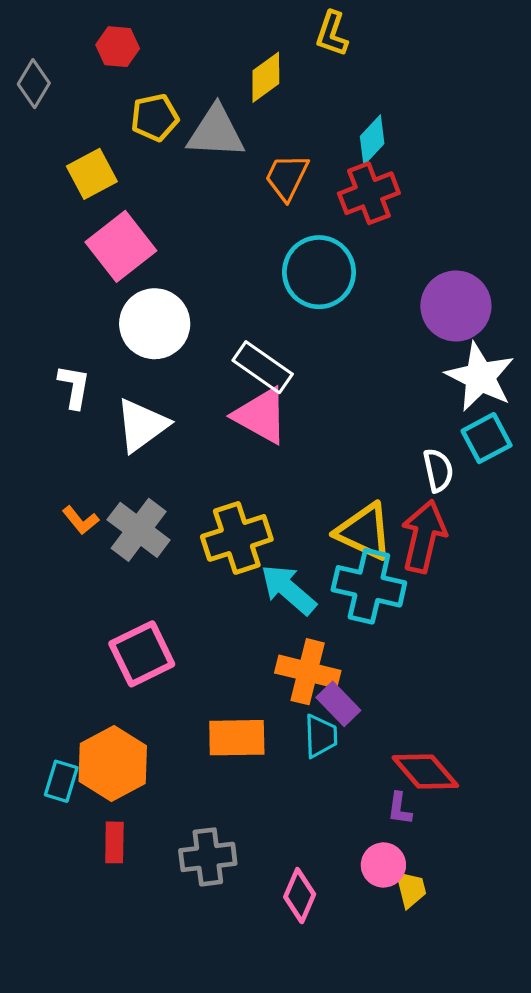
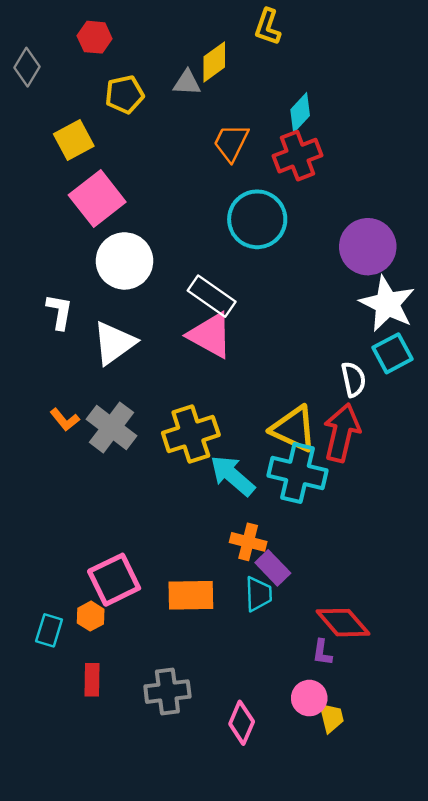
gray triangle: (216, 132) -> (187, 83), moved, size x0.6
pink square: (142, 654) -> (114, 580), moved
orange cross: (308, 672) -> (248, 542), size x0.7
orange hexagon: (113, 763) -> (91, 616), size x0.5

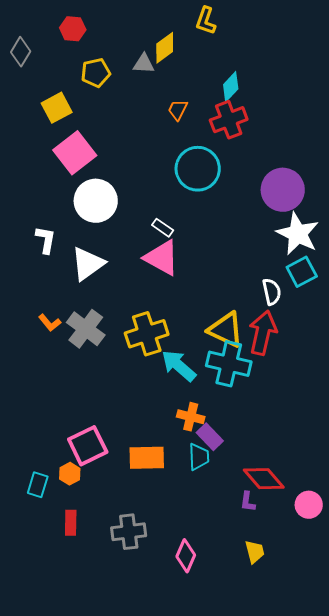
orange trapezoid: (231, 143) -> (178, 110), size x0.7
white rectangle: (212, 296) -> (163, 228), size x0.6
pink circle: (309, 698) -> (309, 505), moved

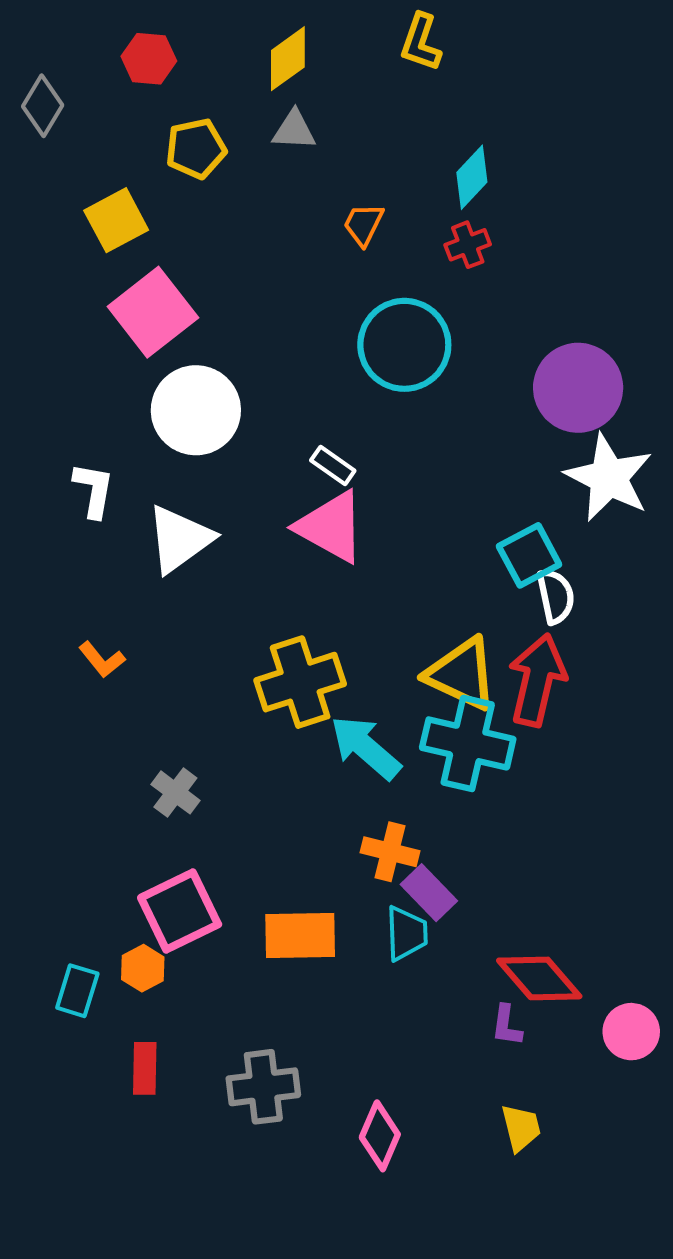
yellow diamond: (165, 48) -> (288, 59), moved
red cross: (229, 120) -> (468, 245), size x0.6
cyan square: (302, 272) -> (529, 555), moved
gray cross: (86, 329) -> (175, 792), moved, size x0.6

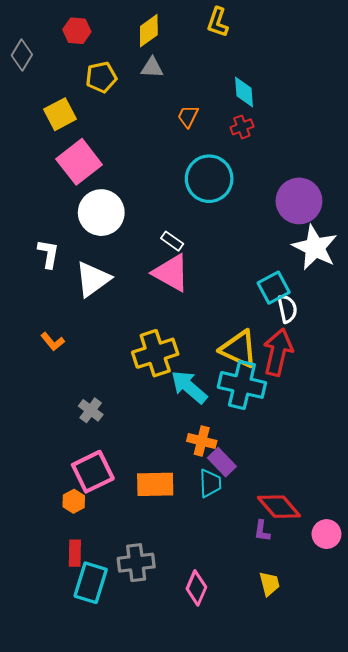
cyan diamond: (472, 177) -> (244, 92), turned -48
cyan rectangle: (77, 991) -> (91, 583), moved, size x1.5

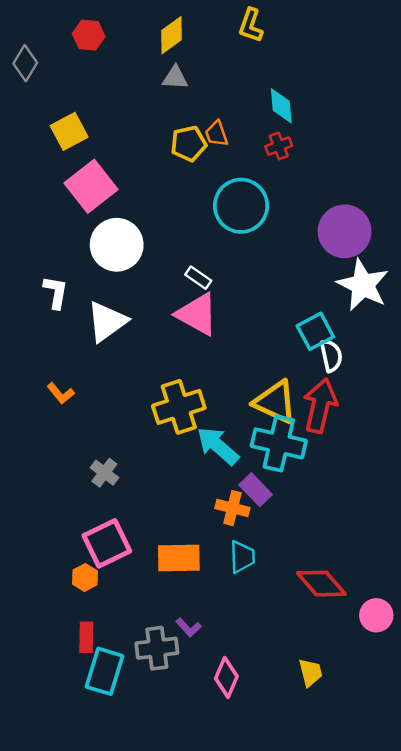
yellow pentagon: (101, 77) -> (189, 144), moved
orange trapezoid: (188, 116) -> (217, 134), turned -45
purple rectangle: (222, 462) -> (256, 490), moved
purple L-shape: (262, 531) -> (189, 627), moved, turned -50

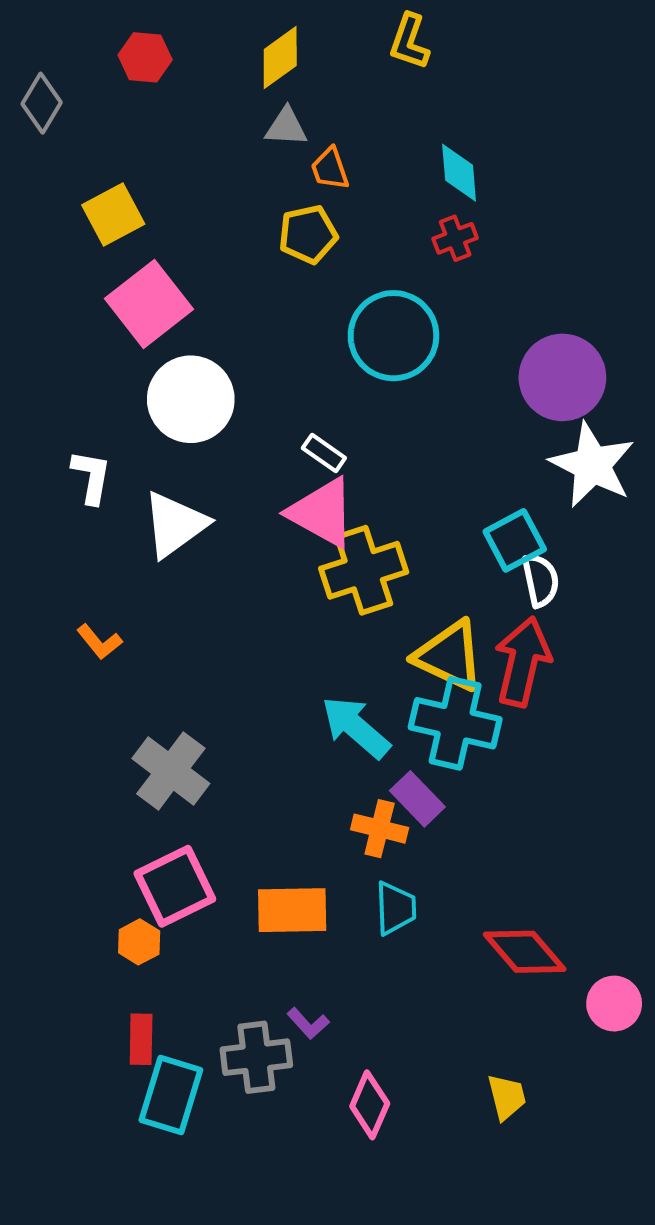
orange trapezoid: (217, 134) -> (330, 169), moved
yellow cross: (179, 407) -> (364, 570), moved
gray cross: (104, 473) -> (171, 771), size x1.6

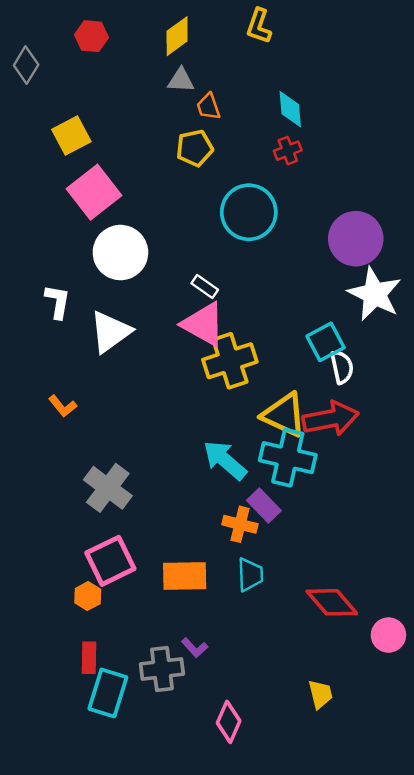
red arrow: (523, 662) -> (331, 419), turned 66
pink diamond: (370, 1105) -> (229, 722), moved

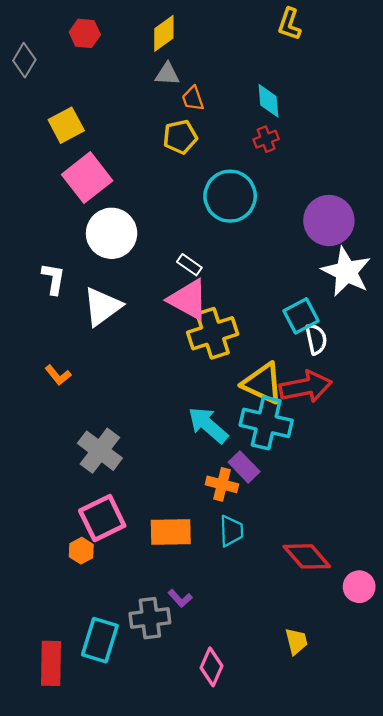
yellow L-shape: (259, 26) -> (289, 24), moved
red rectangle: (89, 658) -> (51, 663), moved, size x1.5

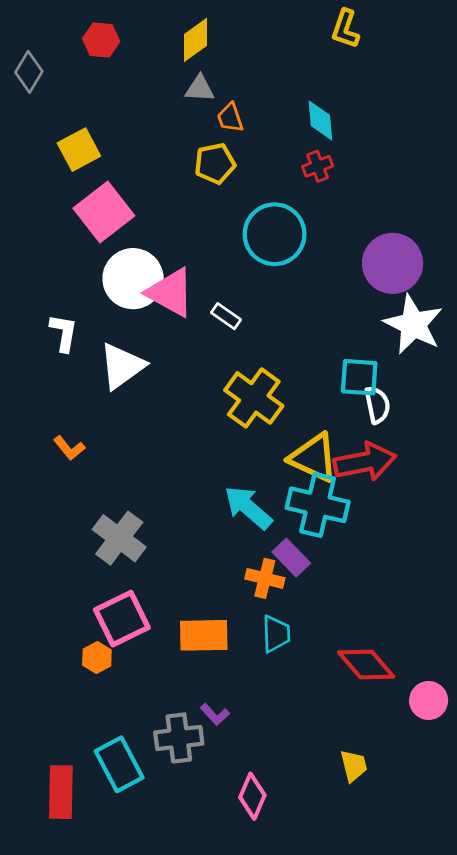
pink triangle: (188, 300) -> (170, 293), moved
cyan square: (301, 316) -> (359, 377), turned 32
yellow cross: (213, 333) -> (254, 398), turned -36
cyan rectangle: (100, 640) -> (119, 764), turned -45

